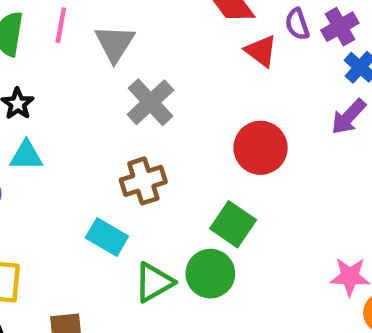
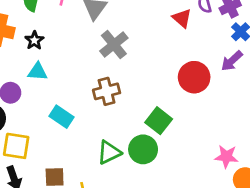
red circle: (261, 148) -> (194, 77), moved
cyan rectangle: (107, 237) -> (61, 117), moved

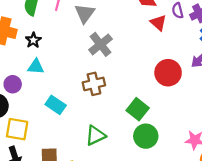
green circle: (143, 149) -> (146, 136), moved

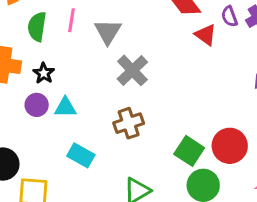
cyan triangle: (36, 67) -> (65, 107), moved
red circle: (168, 73) -> (230, 146), moved
purple circle: (13, 84) -> (37, 105), moved

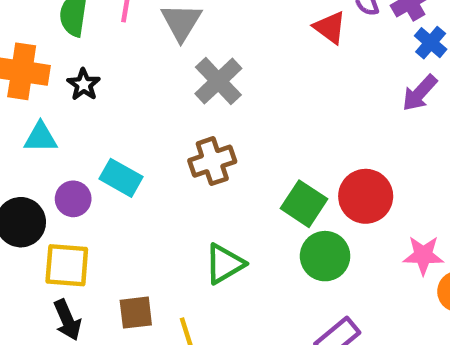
purple circle: (37, 105) -> (73, 199), moved
cyan triangle: (65, 107) -> (41, 137), moved
cyan rectangle: (81, 155) -> (121, 178), moved

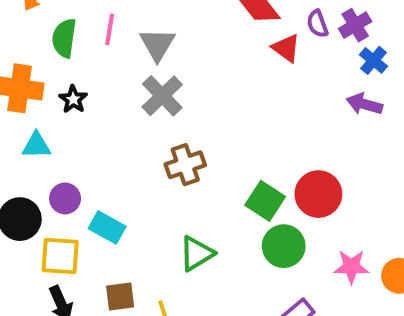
gray cross: (218, 81) -> (162, 96), moved
purple arrow: (420, 93) -> (364, 104), turned 64
cyan rectangle: (121, 178) -> (107, 227), moved
pink star: (423, 255) -> (351, 267), moved

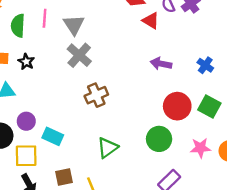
blue cross: (374, 60) -> (205, 65), moved
purple arrow: (364, 104) -> (161, 64), moved
green square: (265, 201) -> (209, 106), moved

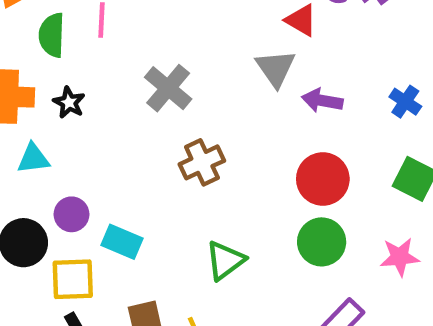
gray triangle: (74, 25) -> (276, 68), moved
red circle: (177, 106) -> (323, 179), moved

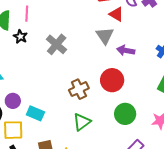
black star: (69, 103) -> (20, 37), moved
brown cross: (202, 162) -> (79, 89), moved
red circle: (323, 179) -> (112, 80), moved

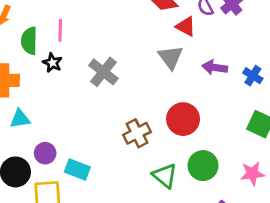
purple arrow: (126, 50) -> (215, 67), moved
green triangle: (82, 122) -> (165, 176), moved, turned -42

